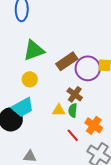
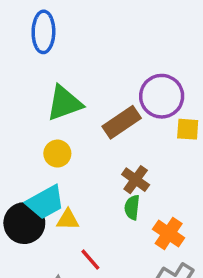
purple circle: (88, 68) -> (162, 96), moved
yellow triangle: (59, 110) -> (68, 220), moved
red line: (73, 135) -> (90, 260), moved

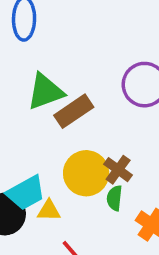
brown rectangle: (122, 122) -> (74, 111), moved
yellow circle: (57, 154) -> (86, 173), moved, size x1.6

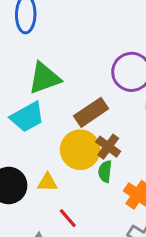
brown rectangle: (74, 111) -> (91, 112), moved
cyan trapezoid: (26, 193) -> (27, 117), moved

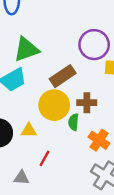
brown cross: (108, 147) -> (87, 103), moved, turned -36
red line: (68, 218) -> (44, 158), turned 70

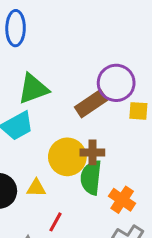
brown rectangle: (63, 76) -> (91, 104), moved
brown cross: (87, 103) -> (92, 152), moved
green semicircle: (74, 122) -> (91, 178), size x1.6

